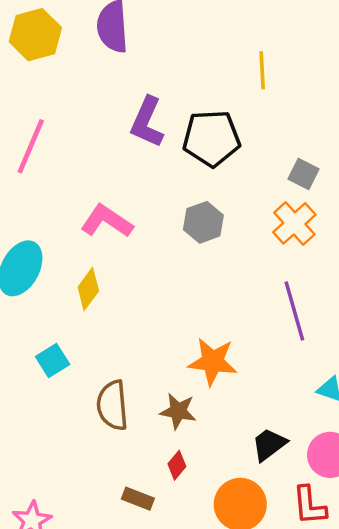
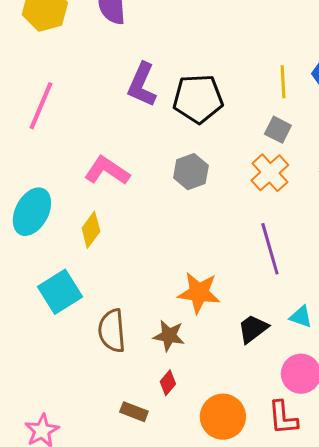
yellow line: (262, 70) -> (283, 82), moved
cyan square: (53, 360) -> (60, 292), size x1.5
black trapezoid: (269, 445) -> (253, 329), moved

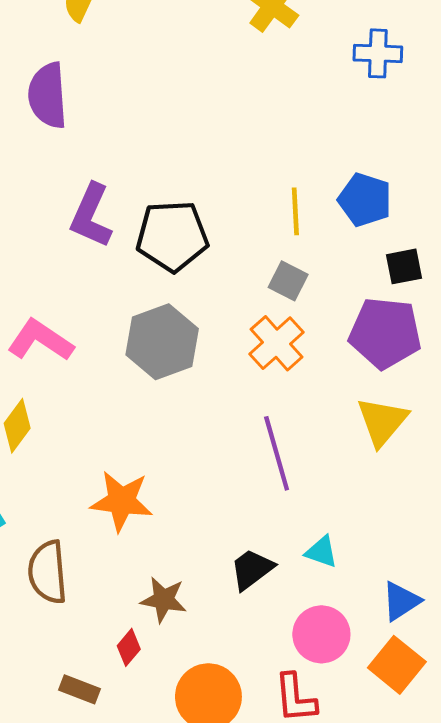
gray hexagon: (191, 172) -> (162, 342), size x1.4
orange star: (199, 293) -> (122, 501), moved
brown star: (169, 336) -> (164, 600), moved

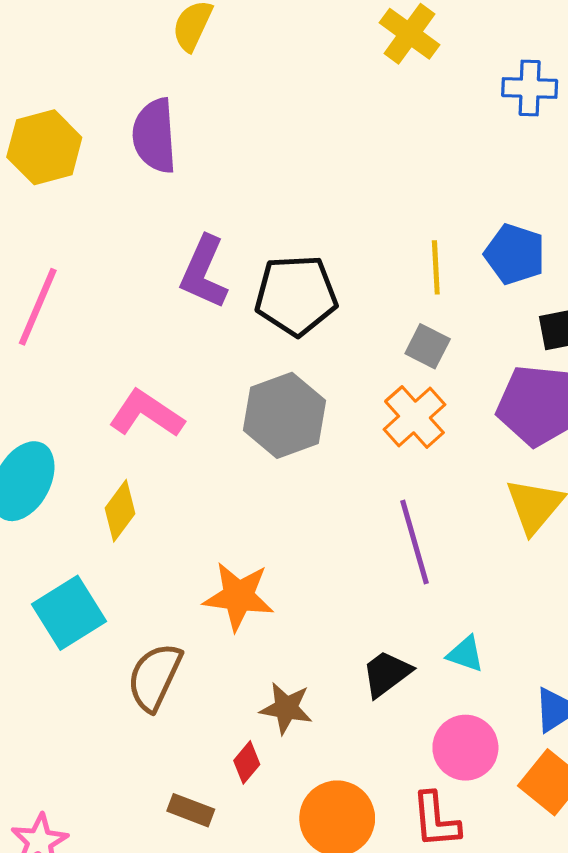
brown semicircle: (48, 572) -> (155, 677), turned 30

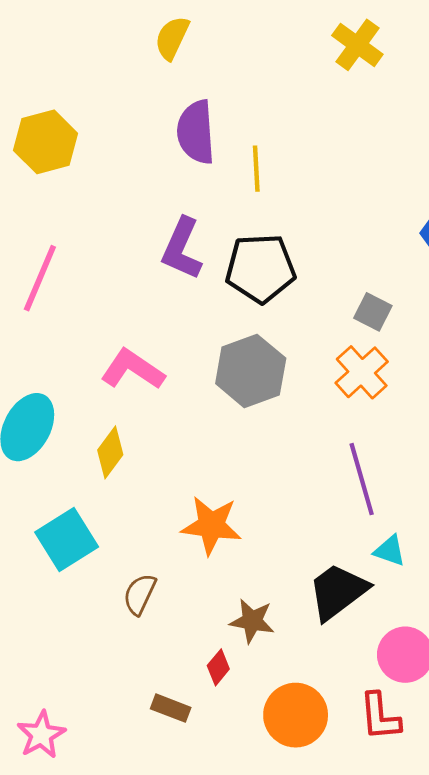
purple semicircle: (155, 136) -> (196, 132), moved
yellow line: (436, 267) -> (256, 169), moved
cyan triangle: (465, 654) -> (390, 551), moved
black trapezoid: (386, 674) -> (338, 591), size x1.4
brown semicircle: (155, 677) -> (140, 594), size x0.7

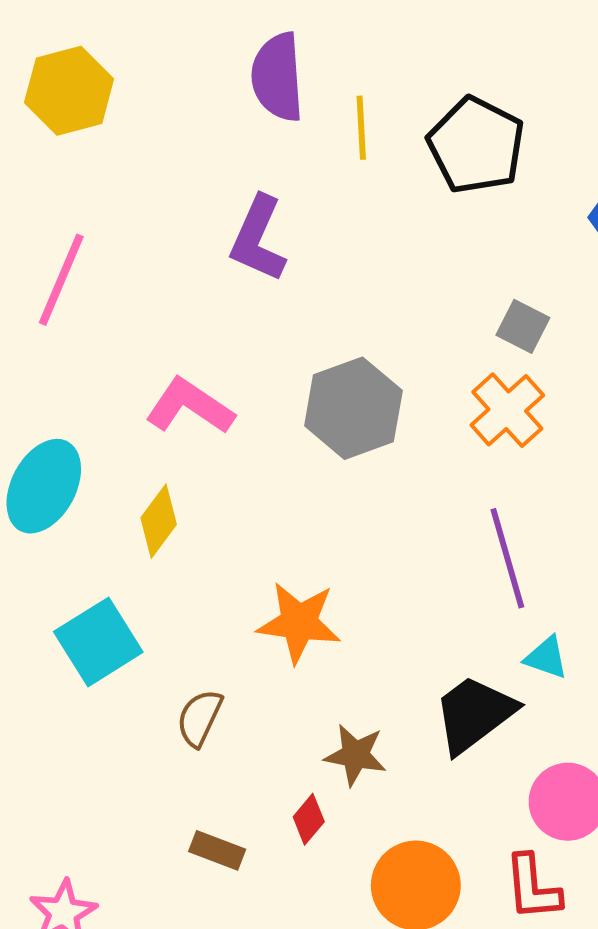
black pentagon: (260, 268) -> (476, 145), moved, turned 30
brown rectangle: (171, 708) -> (217, 850), moved

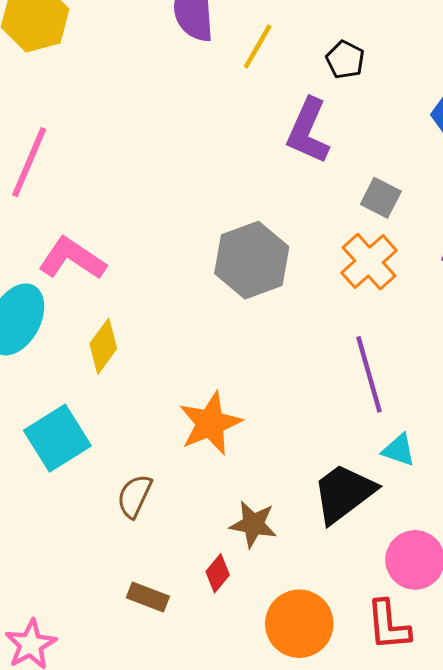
yellow line: (361, 128) -> (258, 46), turned 33
black pentagon: (476, 145) -> (345, 60), size x0.5
purple L-shape: (258, 239) -> (308, 131), moved
pink L-shape: (190, 406) -> (72, 259), moved
orange star: (299, 622) -> (210, 423), turned -30

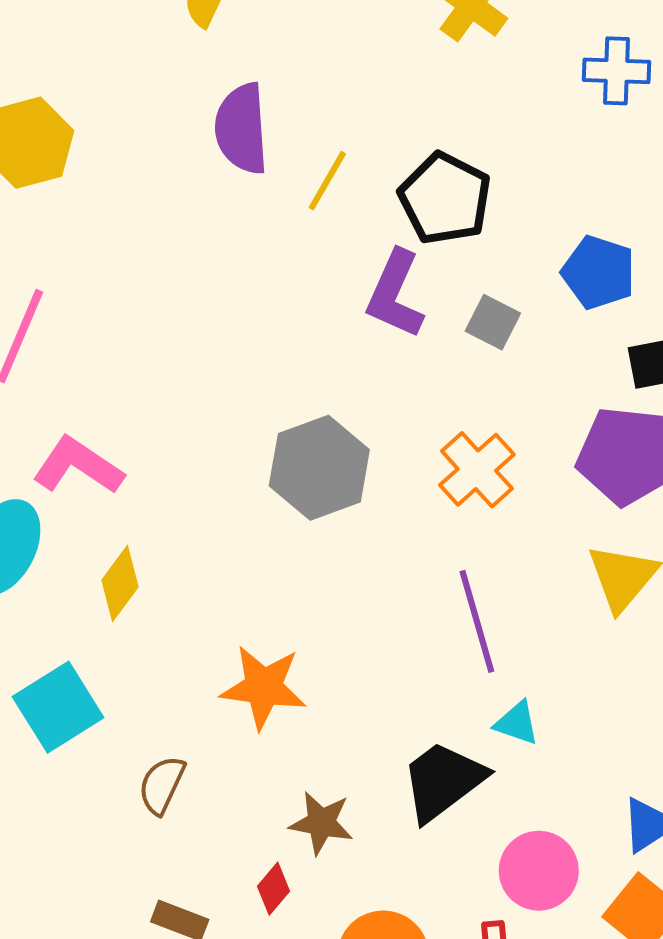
black pentagon: (345, 60) -> (445, 199), size x1.8
gray square: (381, 198) -> (493, 322), moved
orange star: (210, 423) -> (264, 687), turned 30

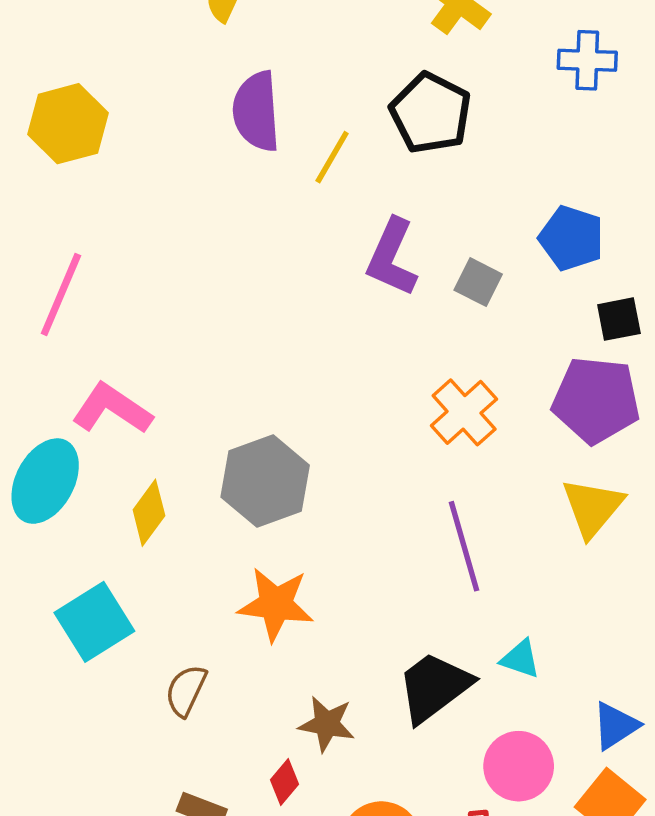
black pentagon: (445, 199) -> (431, 113), moved
gray hexagon: (319, 468) -> (265, 481), moved
cyan triangle: (517, 723) -> (520, 659), moved

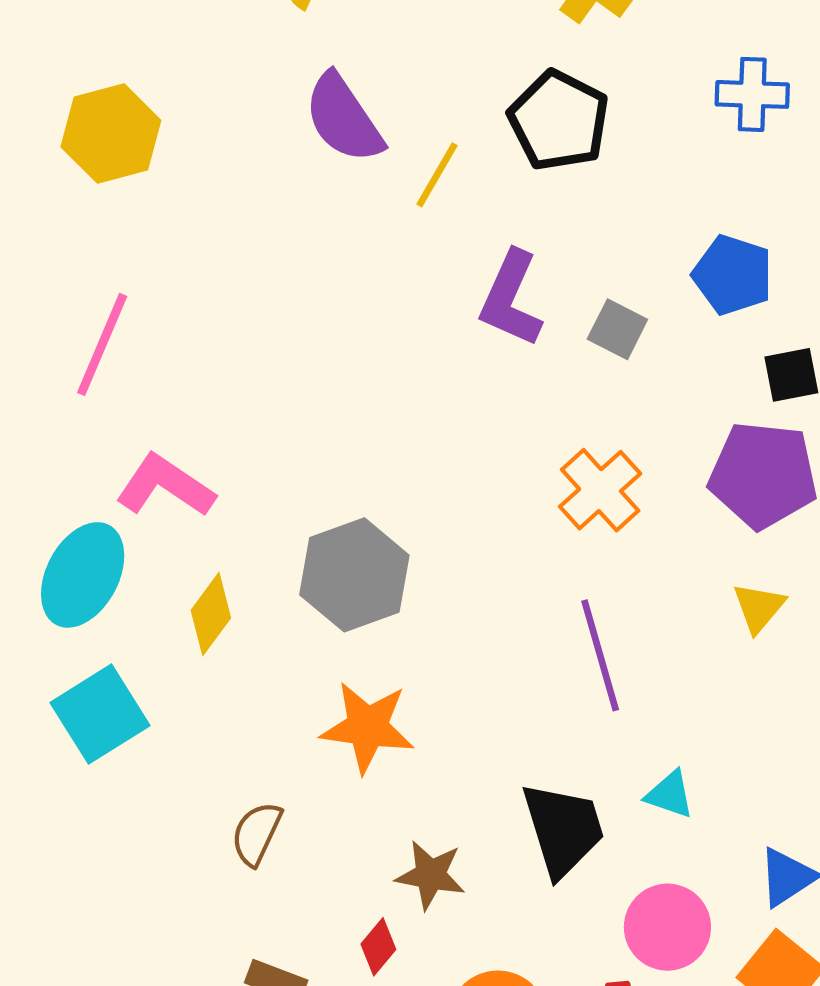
blue cross: (587, 60) -> (752, 94), moved
purple semicircle: (256, 111) -> (344, 118), turned -30
yellow triangle: (593, 507) -> (759, 608), size x0.7
cyan square: (94, 622) -> (100, 714), moved
black trapezoid: (434, 687) -> (563, 829), turned 110

